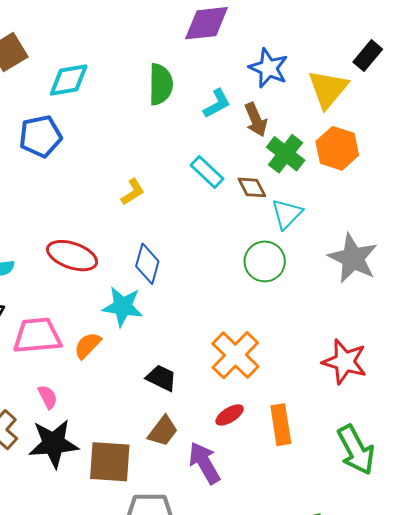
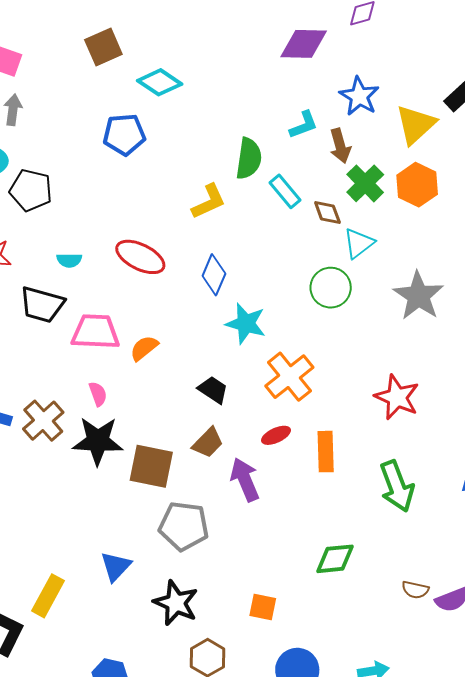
cyan diamond: (69, 80) -> (160, 82), turned 36
green semicircle: (161, 84) -> (249, 159), moved
yellow L-shape: (133, 192) -> (209, 202), size x1.4
cyan star: (123, 307) -> (246, 324), moved

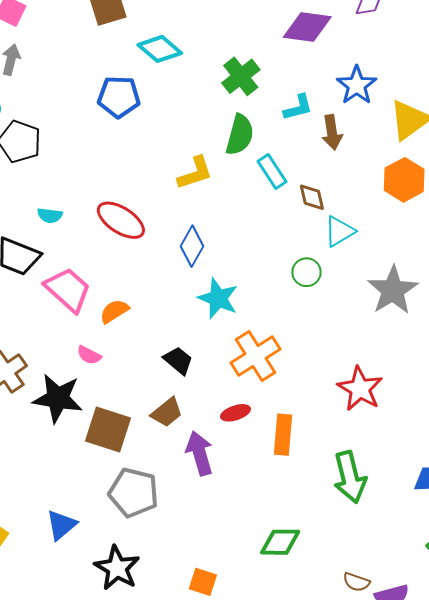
green cross: (365, 183) -> (241, 76), moved
green circle: (331, 288) -> (306, 272), size x0.7
pink trapezoid: (95, 332) -> (68, 290), turned 33
pink semicircle: (98, 394) -> (89, 355), moved, turned 130

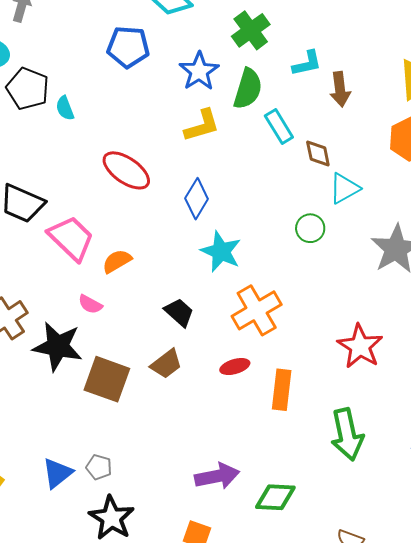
blue star: (357, 85) -> (199, 71), moved
cyan semicircle: (50, 215) -> (65, 108), moved, turned 60
purple arrow: (200, 453) -> (217, 476), moved, turned 93
gray pentagon: (134, 493) -> (99, 467), moved, size x0.5

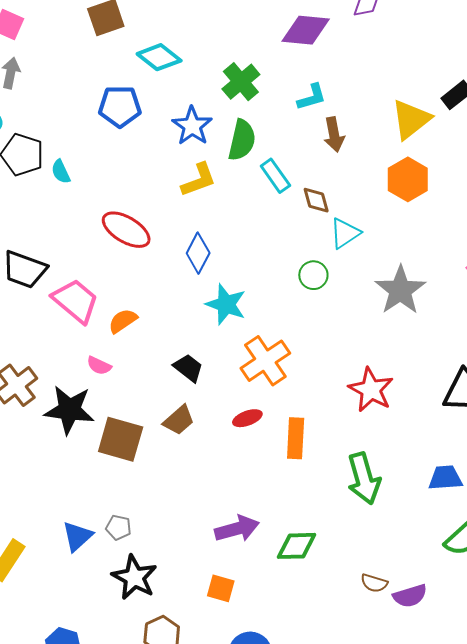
cyan L-shape: (307, 63) -> (312, 97), moved

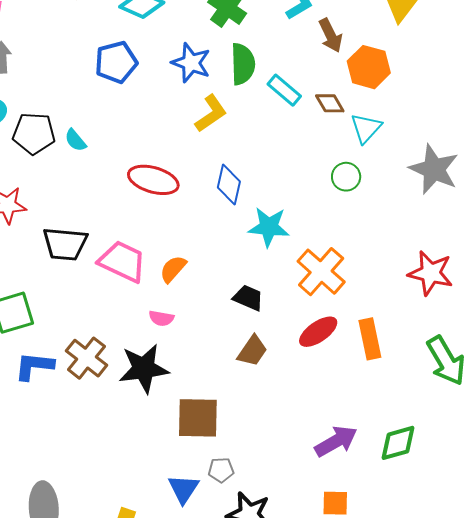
orange hexagon: (408, 179) -> (369, 67), moved
red ellipse: (247, 418) -> (318, 332), size x1.4
brown square: (121, 439) -> (198, 418), moved

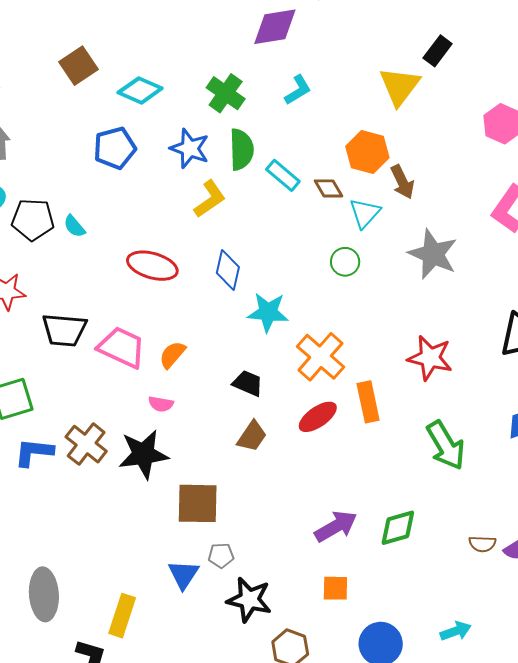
brown arrow: (331, 35) -> (402, 182), moved
orange rectangle: (370, 339) -> (368, 402), moved

